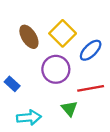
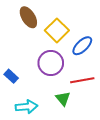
brown ellipse: (29, 37) -> (28, 17), moved

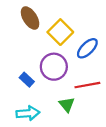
blue rectangle: (11, 76) -> (27, 80), moved

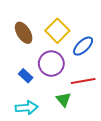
brown ellipse: (30, 18) -> (24, 33), moved

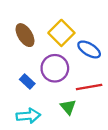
blue ellipse: (83, 46) -> (89, 49), turned 75

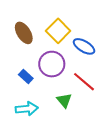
red line: (89, 87) -> (84, 82), turned 50

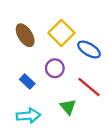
purple circle: (52, 64) -> (55, 68), size x0.7

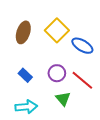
brown ellipse: (25, 35) -> (23, 32), turned 50
purple circle: (55, 68) -> (57, 73), moved

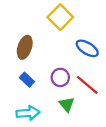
yellow square: (57, 30) -> (60, 17), moved
brown ellipse: (23, 32) -> (25, 47), moved

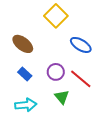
brown ellipse: (25, 47) -> (23, 44), turned -70

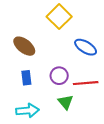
blue rectangle: (25, 74) -> (26, 78), turned 40
red line: (81, 79) -> (86, 83), turned -45

